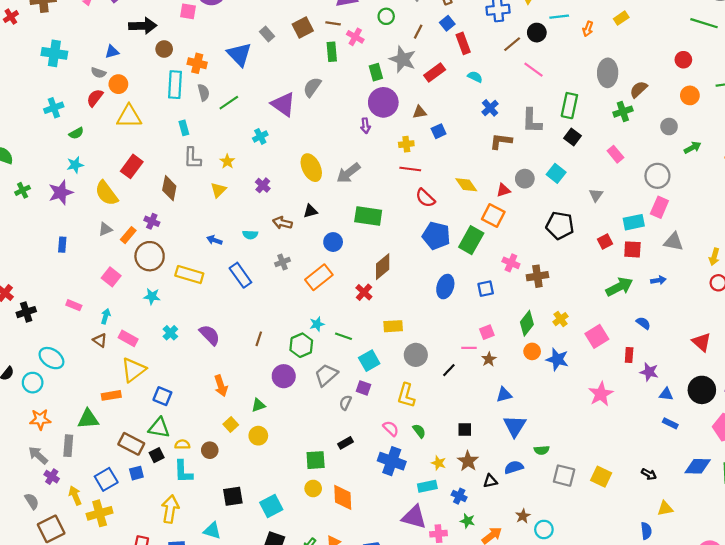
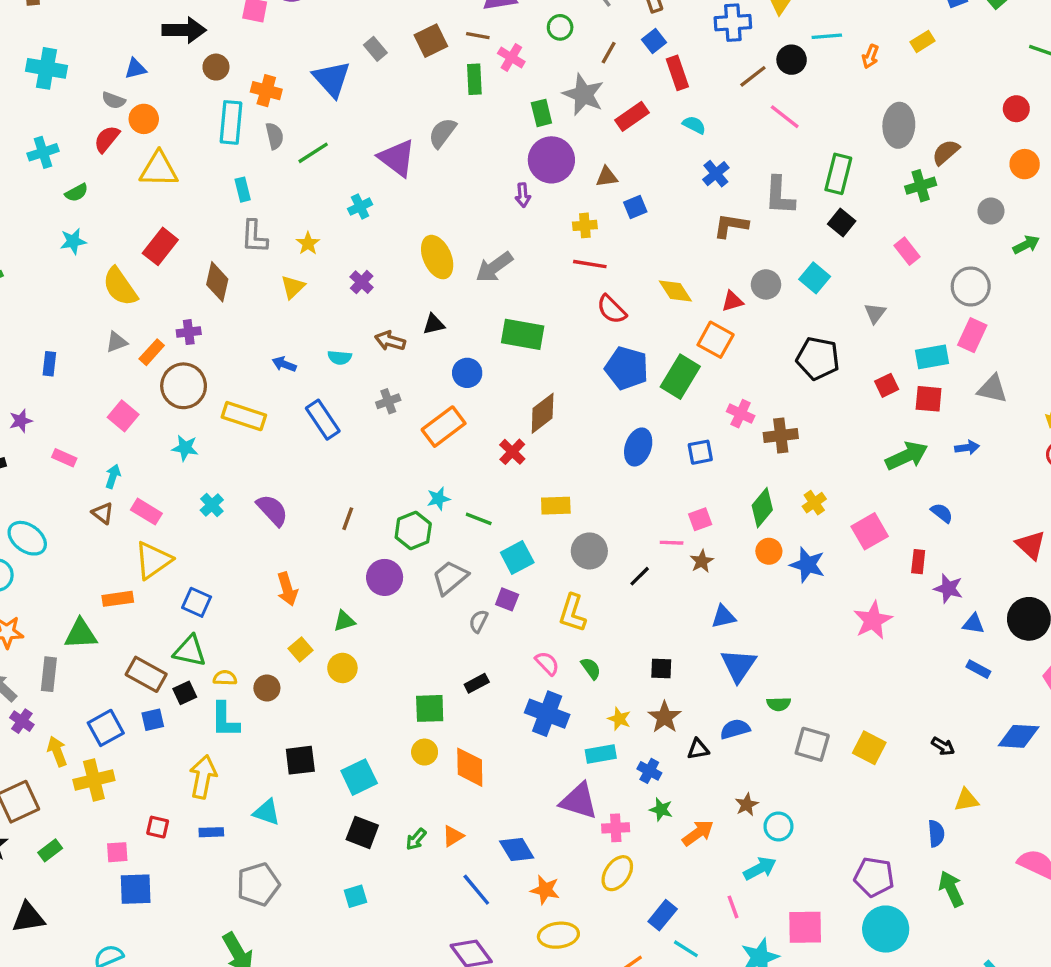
purple star: (61, 192) -> (21, 421), moved, size x0.6
purple cross: (152, 221) -> (189, 332), turned -32

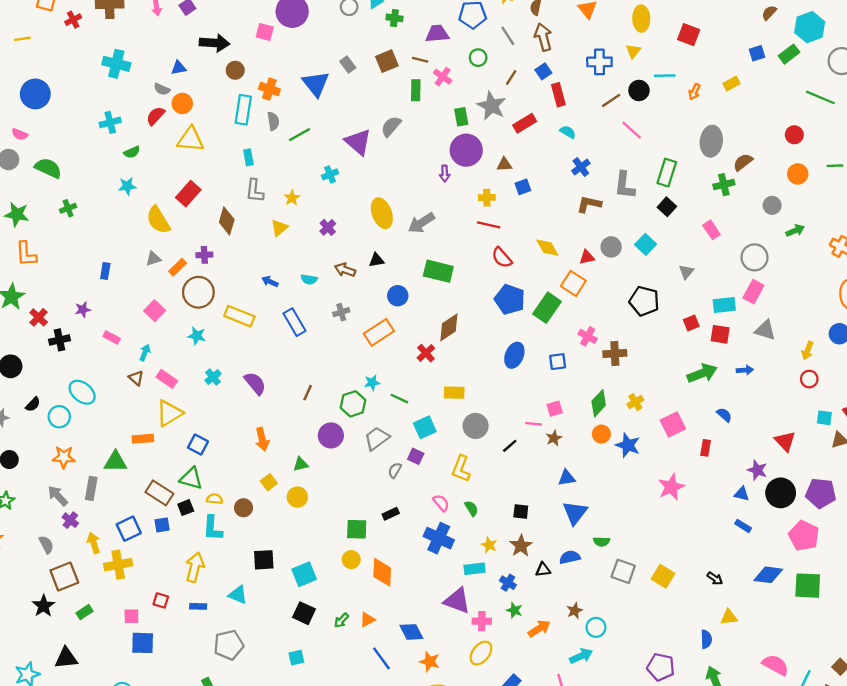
purple star: (948, 588) -> (757, 470), moved

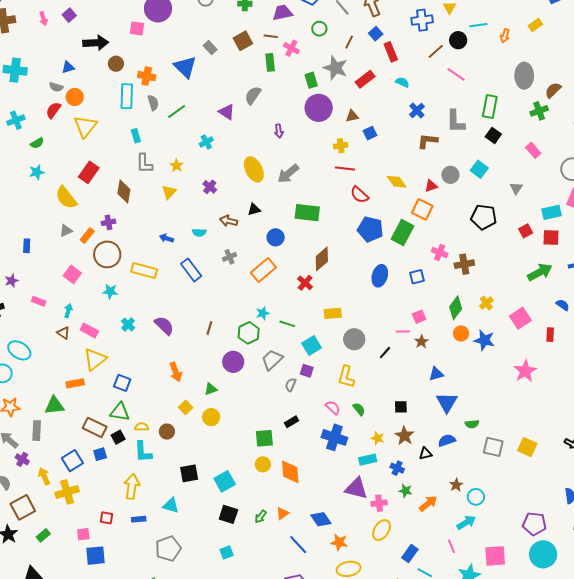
yellow triangle: (191, 139) -> (85, 126), turned -50
purple triangle: (358, 142) -> (227, 112), size x0.7
purple arrow: (445, 174) -> (279, 131), moved

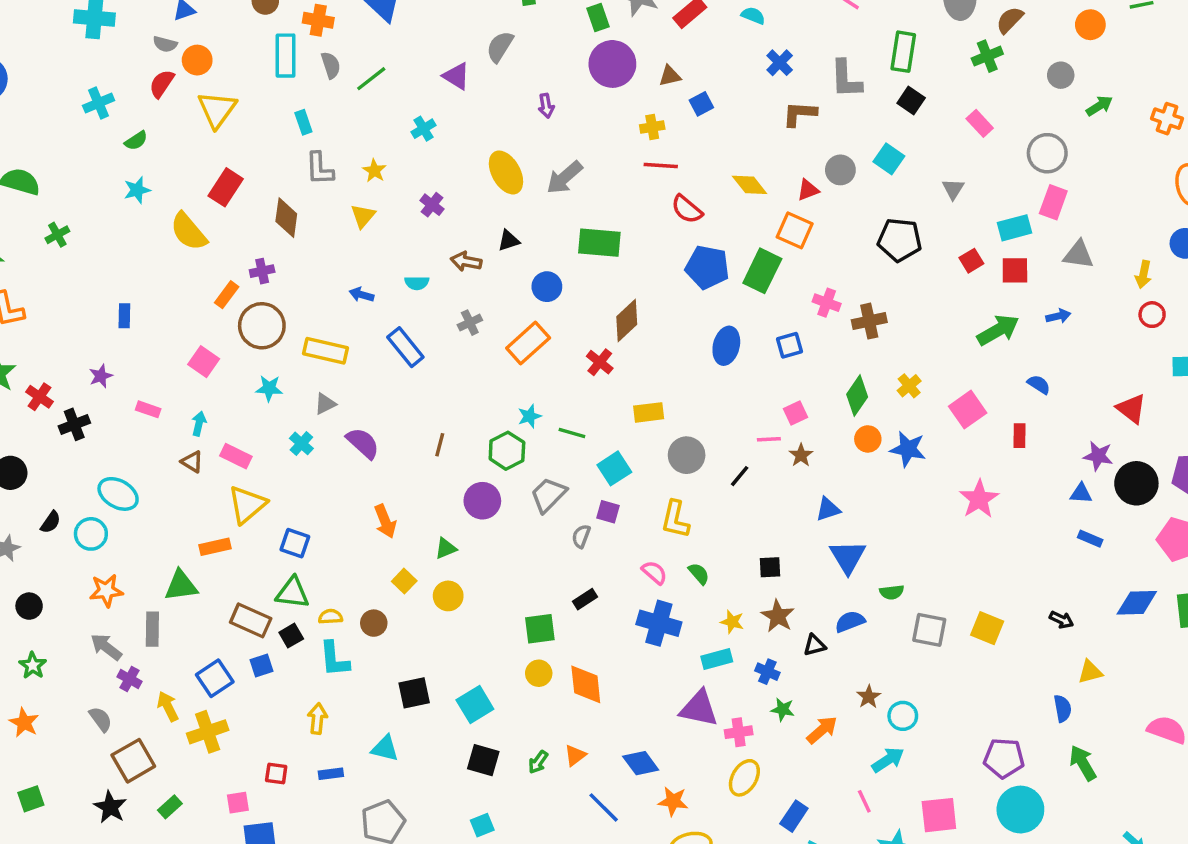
gray triangle: (66, 231) -> (325, 404), moved
yellow arrow: (132, 486) -> (317, 719), size x0.7

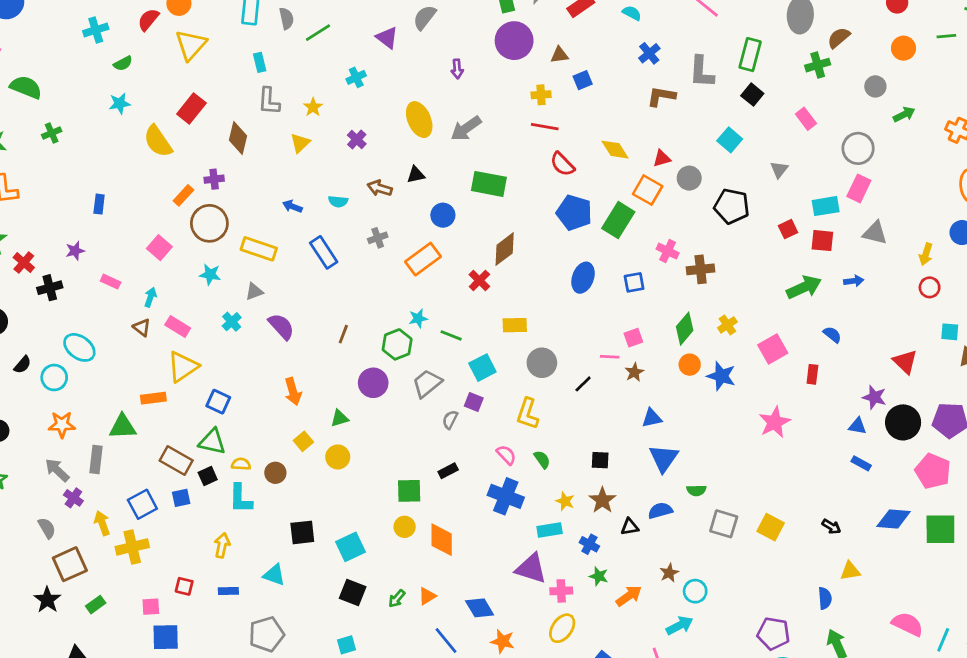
gray circle: (840, 170) -> (689, 178), moved

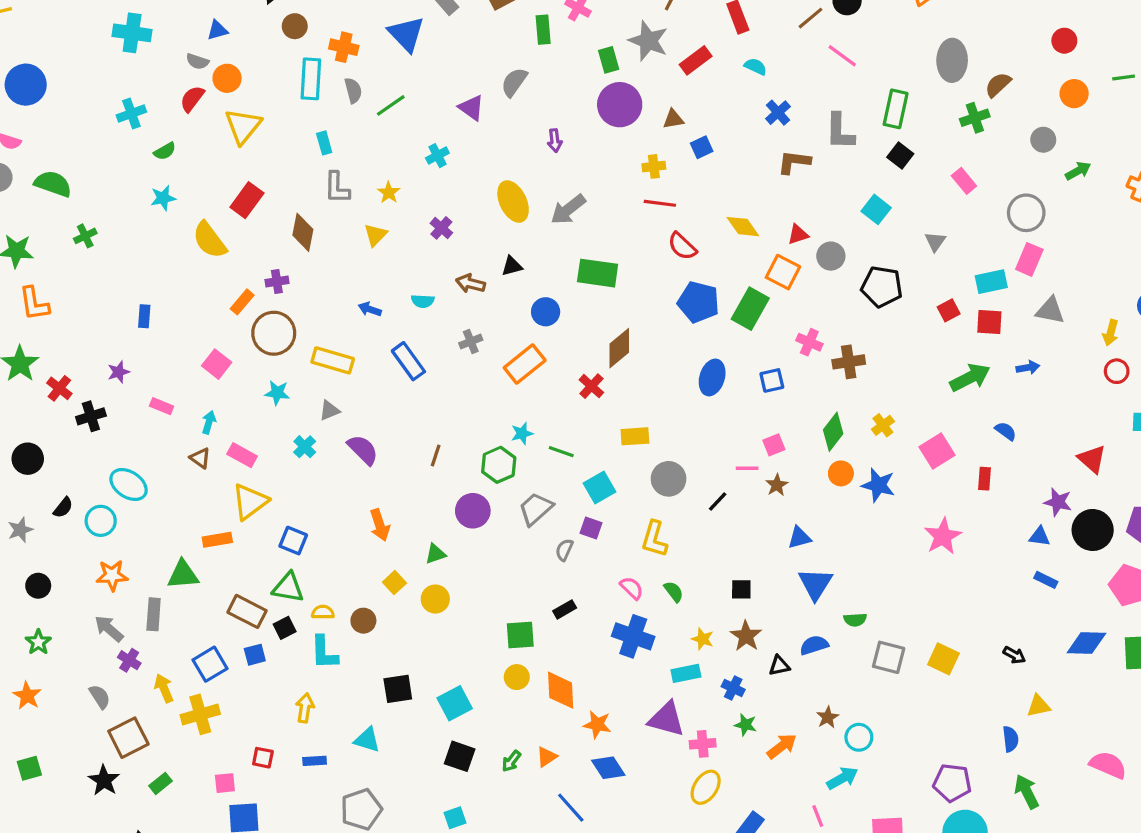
orange star: (503, 641) -> (597, 725), moved

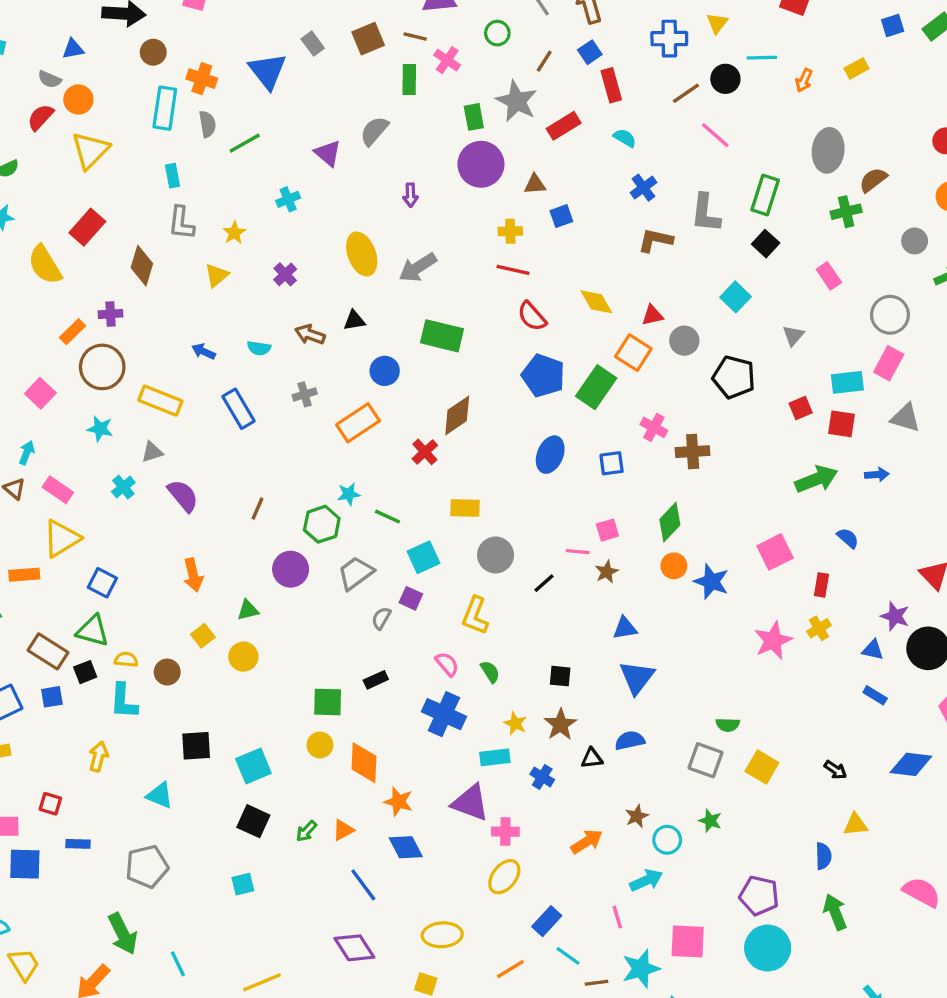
yellow cross: (883, 425) -> (819, 628), moved
green semicircle: (855, 620) -> (728, 725), moved
green star: (746, 725) -> (710, 821), moved
blue rectangle: (315, 761) -> (78, 844), moved

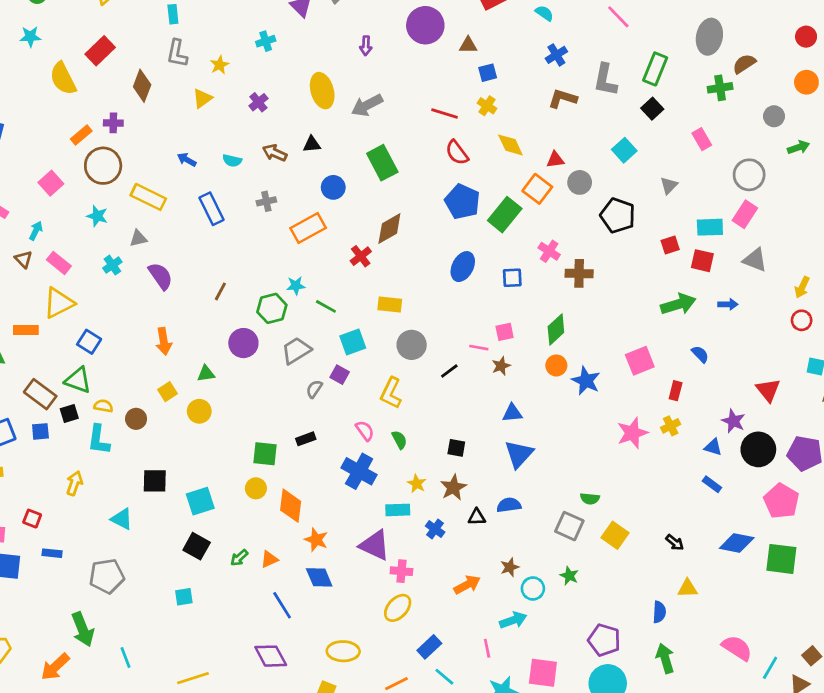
yellow cross: (510, 231) -> (487, 106), moved, turned 30
green rectangle: (442, 336) -> (382, 163), turned 44

